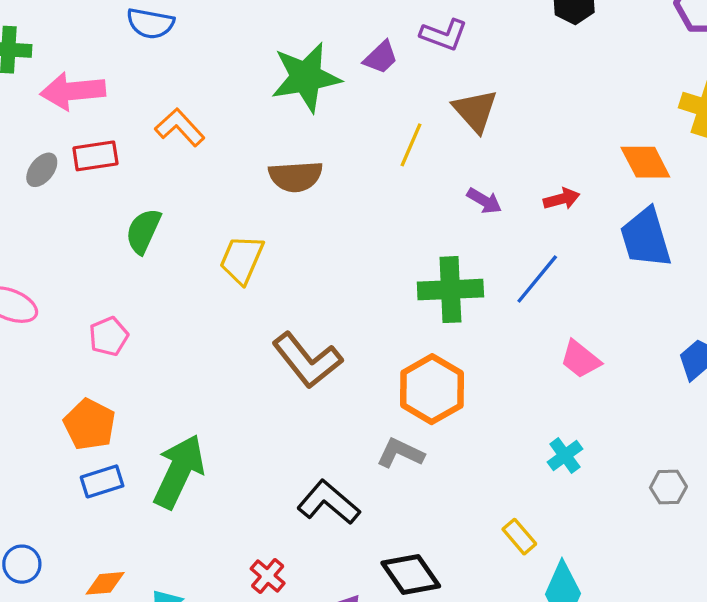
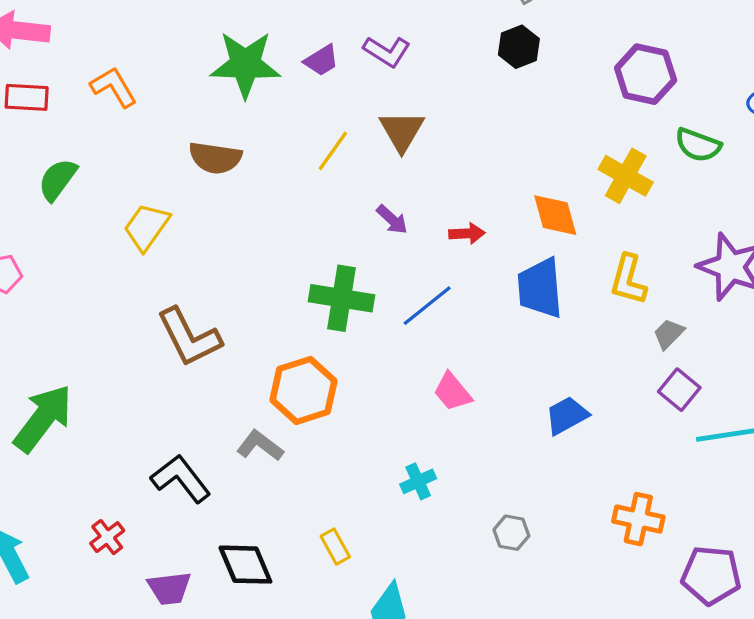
yellow rectangle: (519, 537) -> (335, 547), moved

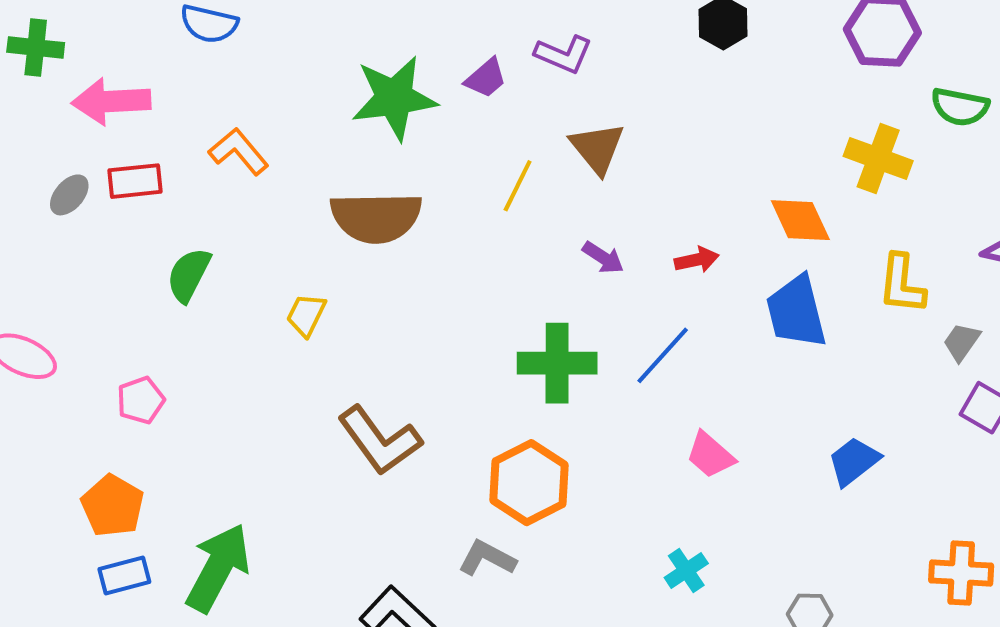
brown semicircle: (215, 158) -> (376, 217), size x1.4
yellow trapezoid: (147, 227) -> (306, 315), size x0.7

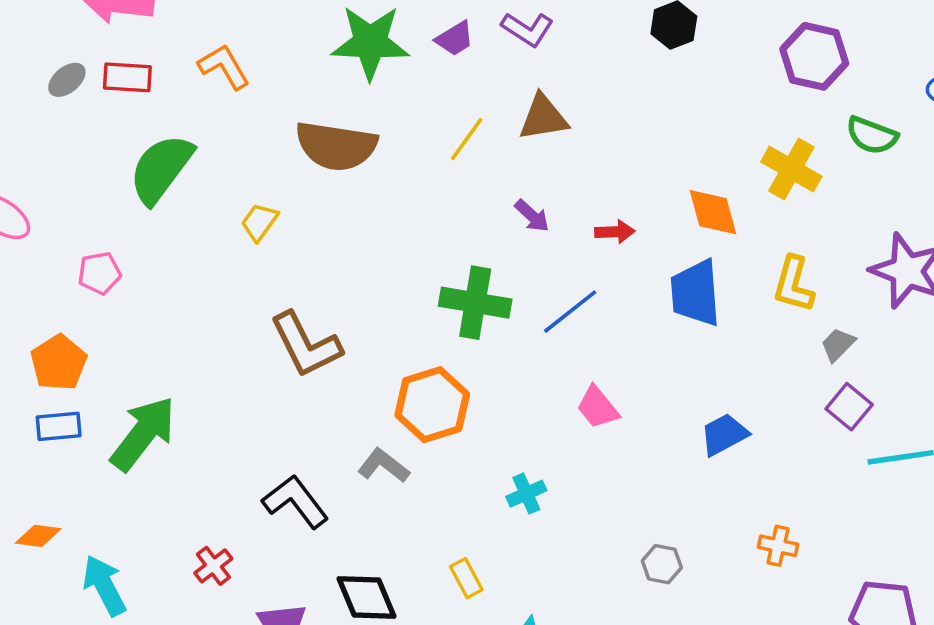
brown triangle: (597, 148) -> (543, 118), turned 50
green semicircle: (189, 275) -> (161, 169), size x1.5
cyan cross: (686, 571) -> (526, 494), moved
orange cross: (961, 573) -> (778, 546), moved, size x0.7

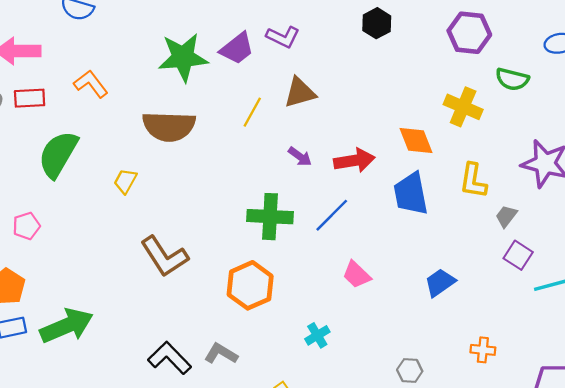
purple trapezoid: (455, 39) -> (237, 48), size x1.4
red arrow: (615, 232) -> (354, 161), size x1.6
green arrow: (143, 434) -> (67, 326), turned 36
gray L-shape: (384, 466) -> (221, 354), moved

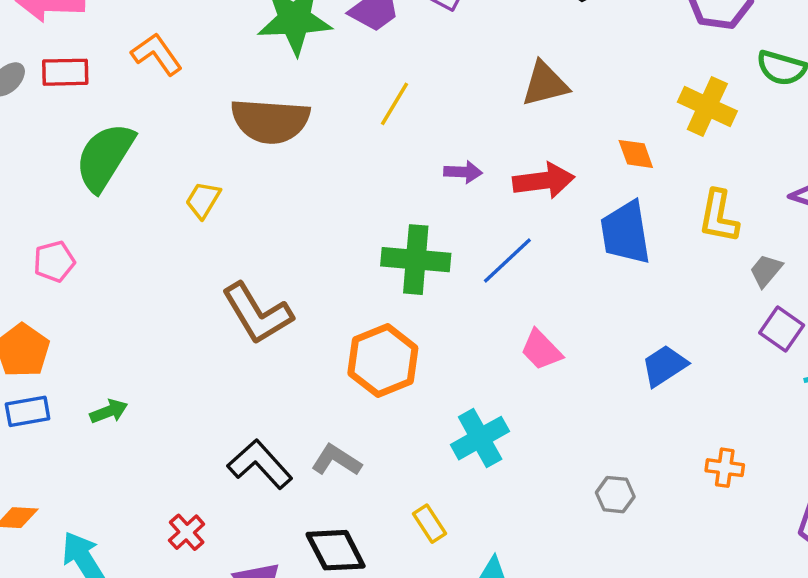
brown triangle: (300, 93) -> (545, 84), moved
orange diamond: (416, 140) -> (636, 154), size x0.7
purple arrow: (300, 156) -> (463, 172), turned -35
green arrow: (67, 326) -> (109, 411), size x0.5
cyan cross: (317, 335) -> (480, 438), size x1.5

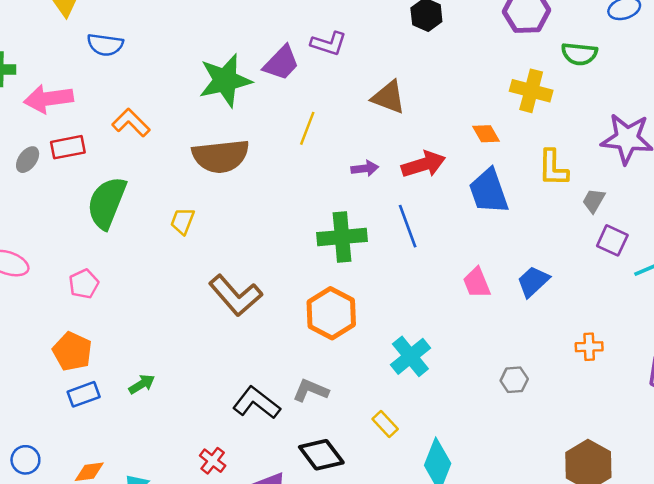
brown triangle: (545, 84) -> (389, 97), moved, turned 45
blue line: (507, 261) -> (408, 226), turned -57
pink trapezoid: (541, 350) -> (477, 283), moved, turned 32

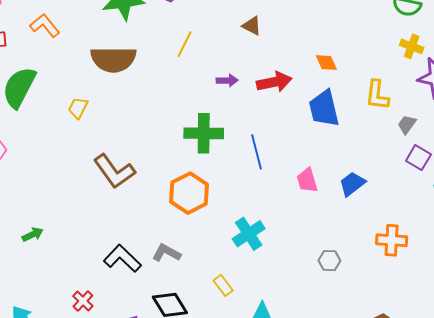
yellow cross: (531, 91) -> (412, 46), moved, size x0.7
brown triangle: (389, 97) -> (252, 26), size x0.7
blue line: (408, 226) -> (256, 152), moved
orange cross: (589, 347) -> (392, 240), size x1.4

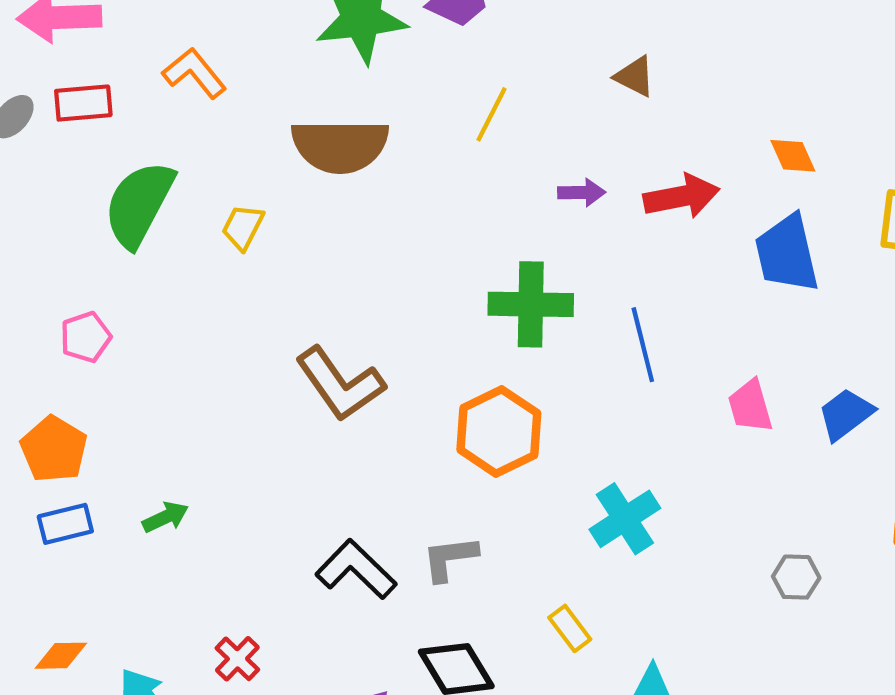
yellow trapezoid: (78, 108) -> (243, 227), moved
gray L-shape: (166, 253) -> (450, 558), turned -36
red cross: (83, 301) -> (237, 659), moved

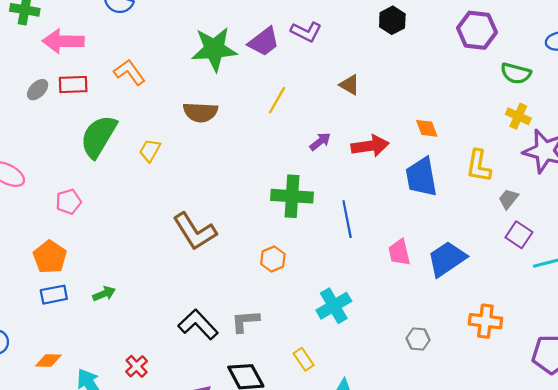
brown semicircle: (340, 146) -> (200, 112), size x0.7
purple arrow: (582, 193) -> (320, 142), turned -40
blue trapezoid: (846, 414) -> (447, 259), size x1.4
orange hexagon: (499, 431) -> (273, 259), size x0.6

